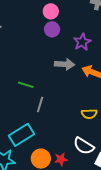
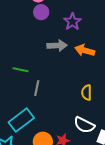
yellow semicircle: (89, 114) -> (87, 92), turned 98

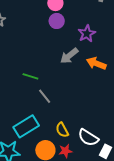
gray arrow: (57, 46) -> (69, 56), turned 138
gray line: (37, 88) -> (45, 96), turned -56
yellow semicircle: (87, 92) -> (62, 130), moved, turned -35

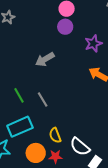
gray arrow: (69, 56) -> (45, 59), moved
green line: (30, 76) -> (19, 95), moved, turned 35

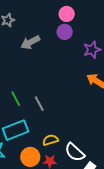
gray arrow: (45, 59) -> (30, 42), moved
yellow semicircle: (55, 135) -> (50, 140), turned 91

